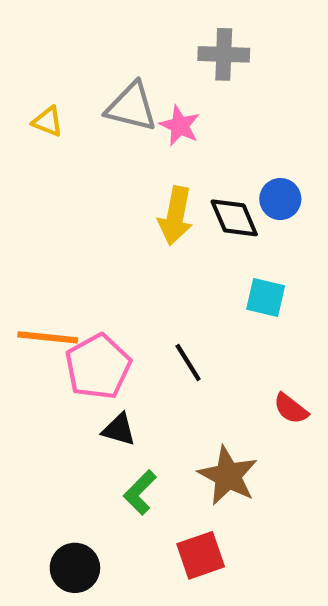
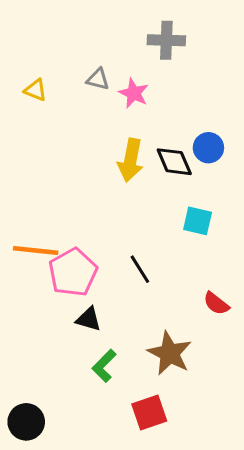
gray triangle: (132, 107) -> (98, 79), size x0.6
black circle: (75, 568) -> (26, 422), moved

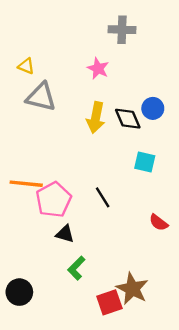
gray triangle: (98, 79) -> (41, 97), moved, size x1.8
brown star: (170, 353) -> (132, 289), moved
black circle: (26, 422) -> (19, 292), moved

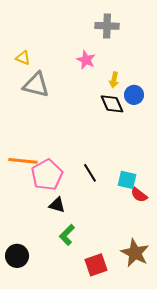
yellow arrow: (96, 118) -> (114, 80), moved, size x0.6
cyan square: (145, 162) -> (127, 180), moved
brown star: (132, 289) -> (135, 253), moved

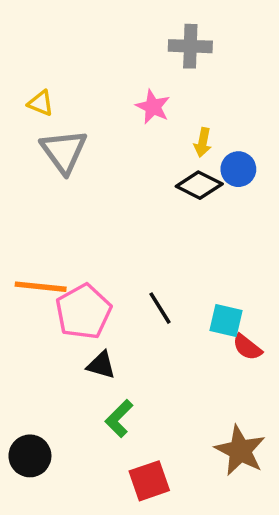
gray triangle: (36, 85) -> (64, 151), turned 40
black diamond: (112, 104) -> (199, 185), turned -40
red square: (96, 265) -> (149, 481), moved

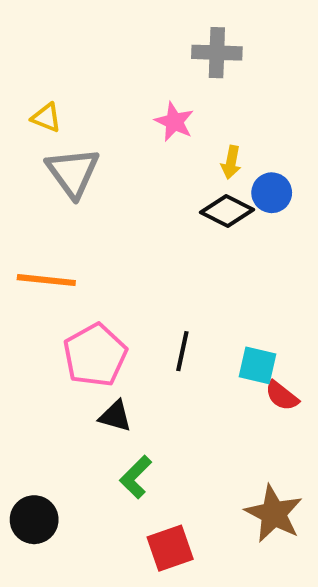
orange line: (41, 287) -> (46, 280), moved
black line: (160, 308) -> (182, 351), turned 44

